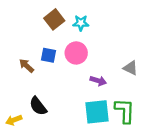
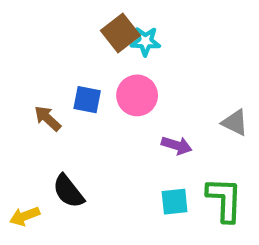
brown square: (54, 19) -> (120, 33), moved
cyan square: (97, 112) -> (175, 202), size x0.6

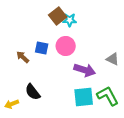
purple arrow: (177, 145) -> (85, 70), size x1.5
green L-shape: (224, 200) -> (108, 96), turned -30
cyan square: (175, 202) -> (84, 97), size x1.5

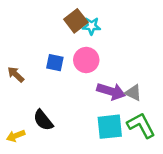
brown arrow: (23, 57) -> (16, 74), moved
gray triangle: (113, 59) -> (133, 93), moved

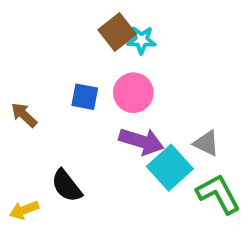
purple arrow: (111, 91) -> (141, 141), moved
cyan square: (110, 127) -> (170, 168), moved, turned -36

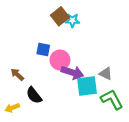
pink circle: (133, 93) -> (60, 60), moved
brown arrow: (24, 115) -> (17, 75), moved
cyan square: (170, 168) -> (87, 86), turned 35

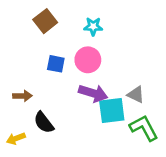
brown square: (60, 16) -> (45, 21), moved
pink circle: (60, 60) -> (88, 60), moved
brown arrow: (17, 75) -> (22, 96), turned 136

